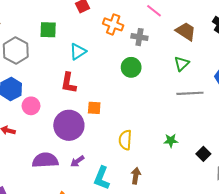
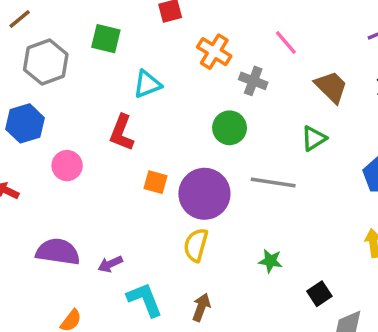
gray line: (190, 93) -> (273, 182), moved
pink circle: (31, 106) -> (67, 166), moved
purple circle: (69, 125) -> (204, 194), moved
cyan L-shape: (102, 178) -> (145, 300), turned 125

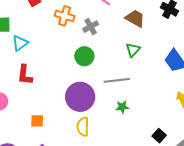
gray cross: (253, 81) -> (91, 27), turned -35
cyan triangle: (147, 84) -> (20, 43), moved
orange square: (156, 182) -> (37, 121), moved
green star: (270, 261) -> (122, 107), moved

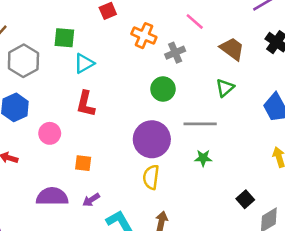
orange square: (37, 121) -> (83, 163), moved

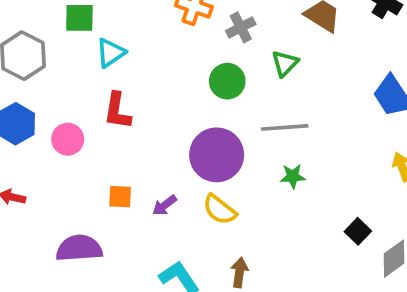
green triangle: (225, 88) -> (285, 63), moved
pink circle: (50, 133) -> (68, 139), moved
yellow semicircle: (151, 177) -> (220, 210), turned -55
purple arrow: (91, 200) -> (164, 205), moved

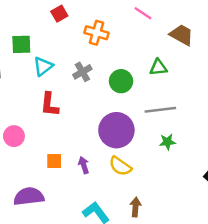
gray cross: (241, 27) -> (82, 72), moved
green triangle: (285, 63) -> (158, 68), turned 42
pink circle: (68, 139) -> (14, 136), moved
purple arrow: (164, 205) -> (84, 165), turned 112

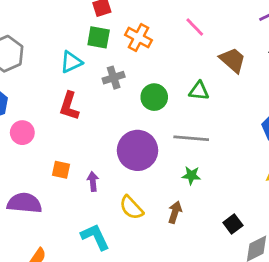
green square: (21, 44) -> (99, 37), moved
yellow semicircle: (120, 166) -> (131, 208), moved
brown arrow: (135, 207) -> (175, 212), moved

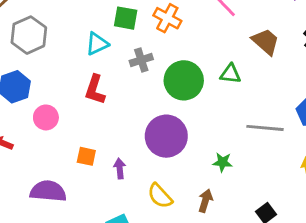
green circle: (154, 97) -> (184, 80), size x1.4
gray line: (191, 138) -> (265, 128), moved

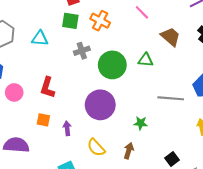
cyan triangle: (97, 44) -> (40, 38), moved, turned 30
red L-shape: (95, 90) -> (47, 87), moved

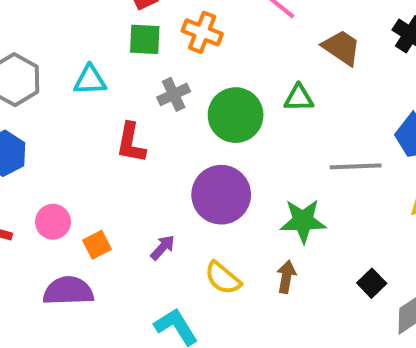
red L-shape: (47, 87) -> (131, 143), moved
pink circle: (14, 92) -> (53, 222), moved
orange square: (43, 120) -> (97, 245), moved, turned -32
green star: (141, 123) -> (303, 221), size x1.6
purple arrow: (67, 128) -> (163, 247), turned 56

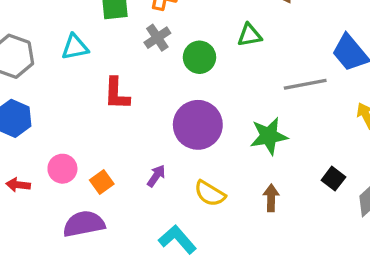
gray cross: (174, 94) -> (157, 38), moved
green circle: (236, 115) -> (199, 57), size x0.7
brown arrow: (286, 277) -> (271, 198), moved

